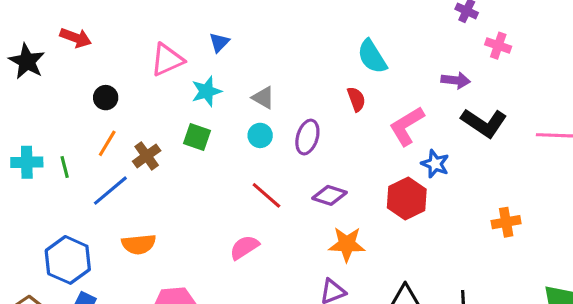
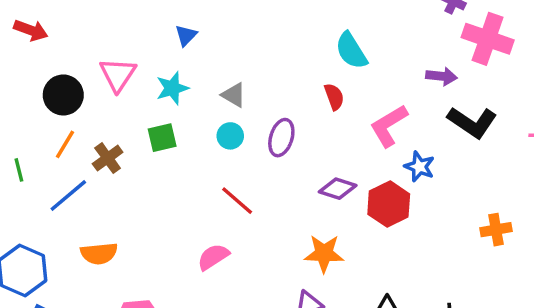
pink cross: (498, 46) -> (488, 39), size x1.8
pink triangle: (167, 60) -> (118, 75), moved, turned -33
black circle: (106, 98) -> (63, 95), size x1.5
green square: (197, 137) -> (162, 138), turned -32
purple diamond: (329, 195) -> (338, 189), moved

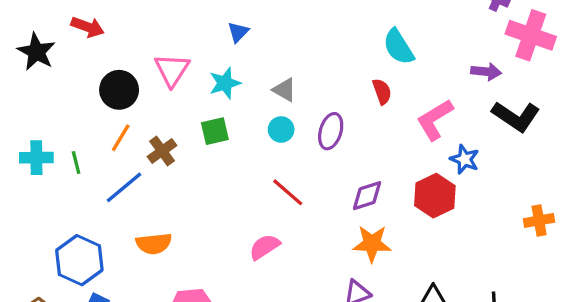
purple diamond: (338, 189) -> (367, 196), moved, turned -36

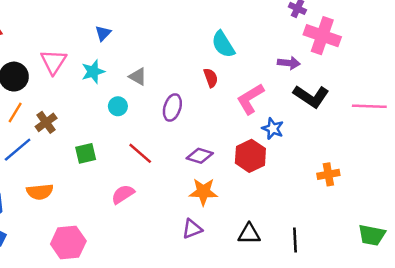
cyan circle: (281, 129) -> (118, 106), moved
green square: (215, 131) -> (86, 153), moved
purple diamond: (367, 196) -> (200, 156), turned 35

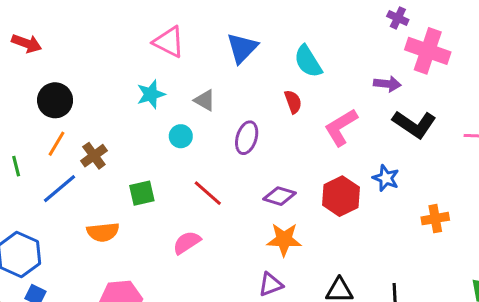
blue triangle: (103, 33) -> (242, 48), moved, size x1.6
pink triangle: (53, 62) -> (169, 42), moved, turned -36
blue star: (273, 129) -> (386, 178), moved
orange semicircle: (40, 192) -> (103, 232), moved

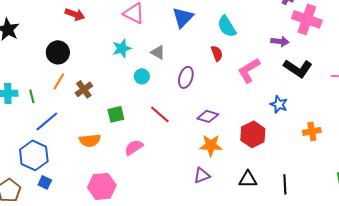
red arrow: (27, 43) -> (75, 14), moved
blue line: (60, 189) -> (47, 121), moved
red hexagon: (341, 196) -> (253, 134), moved
pink semicircle: (187, 243) -> (134, 147), moved

